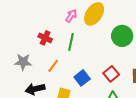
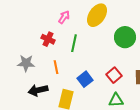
pink arrow: (71, 16) -> (64, 17), moved
orange line: (53, 66) -> (56, 67), turned -48

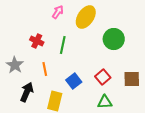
pink arrow: (64, 17) -> (58, 12), moved
gray star: (26, 63) -> (15, 65), turned 30
black arrow: (38, 90) -> (27, 92), turned 126

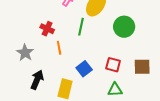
green line: (63, 45) -> (81, 27), moved
orange line: (45, 69) -> (59, 48), moved
red square: (103, 77) -> (113, 65), turned -35

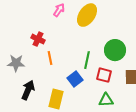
green line: (81, 27) -> (87, 60), moved
green circle: (124, 27) -> (115, 50), moved
gray star: (25, 53) -> (16, 63), turned -30

